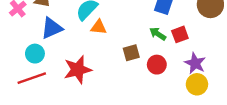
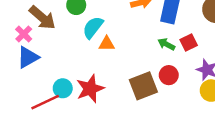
blue triangle: (52, 28) -> (28, 57), moved
brown square: (131, 53) -> (143, 86), moved, size x1.6
cyan circle: (35, 54) -> (63, 88), moved

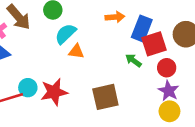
red square: (189, 42) -> (154, 44), moved, size x1.5
red circle: (169, 75) -> (167, 68), moved

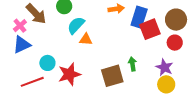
green arrow: (133, 60) -> (132, 64), moved, turned 48
red circle: (167, 68) -> (175, 43), moved
cyan circle: (28, 88) -> (47, 63), moved

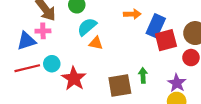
pink cross: (20, 26) -> (43, 31), moved, turned 32
red star: (69, 74) -> (74, 79), turned -30
red line: (32, 82) -> (27, 68), moved

